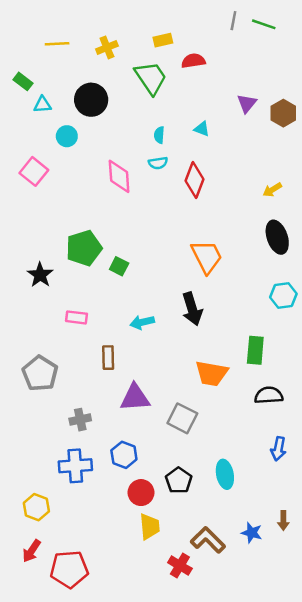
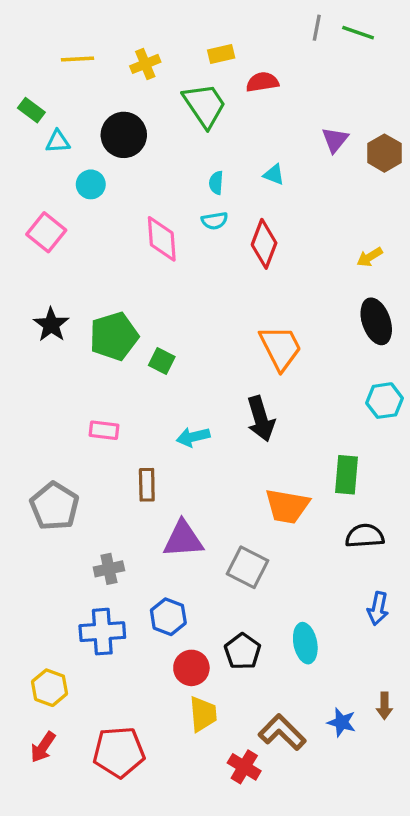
black star: (40, 275) -> (51, 325), moved
red pentagon: (69, 569) -> (119, 752), moved

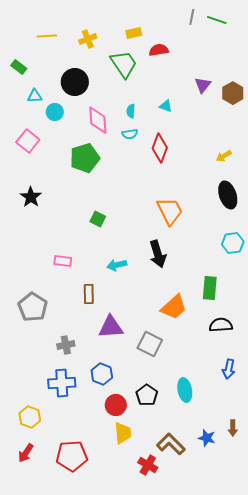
cyan triangle: (58, 142) -> (35, 96), moved
pink diamond: (162, 239) -> (98, 120), moved
green pentagon: (114, 336) -> (85, 158), moved
orange trapezoid: (287, 506) -> (174, 307), turned -52

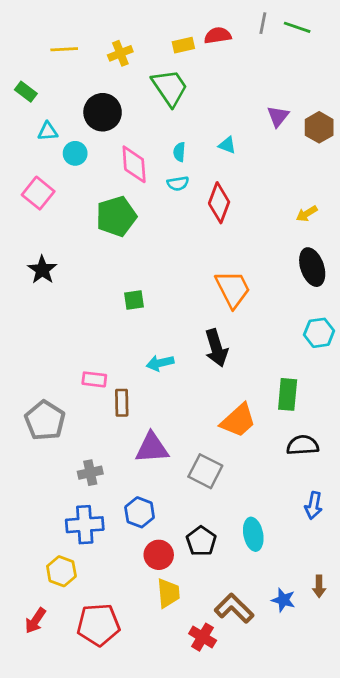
red semicircle: (159, 50) -> (218, 36), moved
green square: (98, 219) -> (134, 300), turned -35
pink rectangle: (63, 261) -> (94, 379), moved
yellow hexagon: (30, 417) -> (61, 571), moved

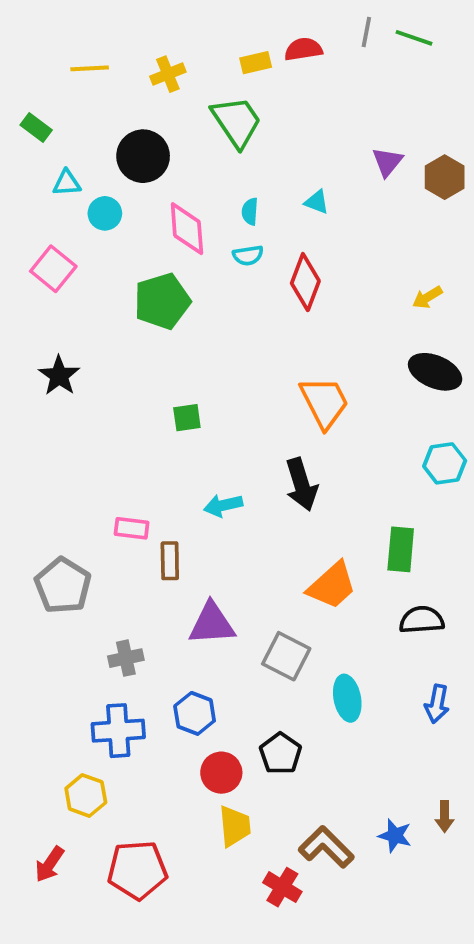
black ellipse: (312, 267) -> (435, 372), turned -48
cyan ellipse: (253, 534) -> (347, 698), moved

